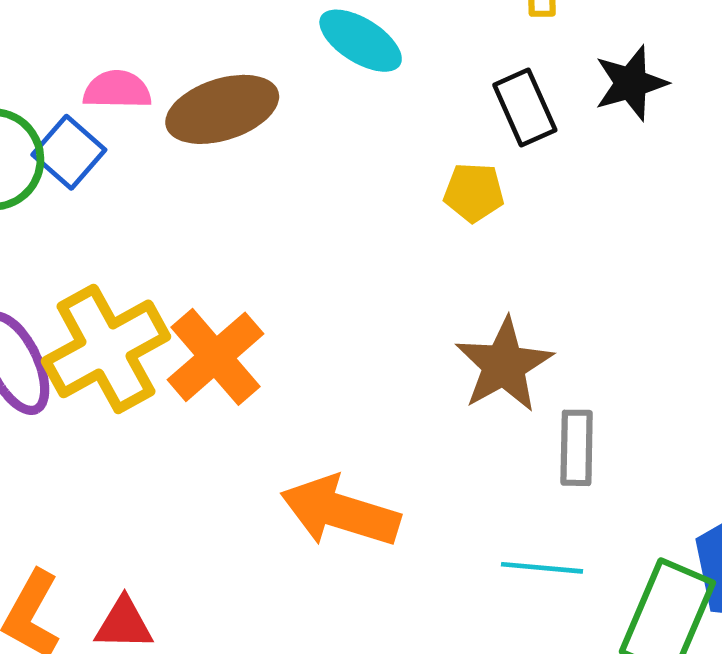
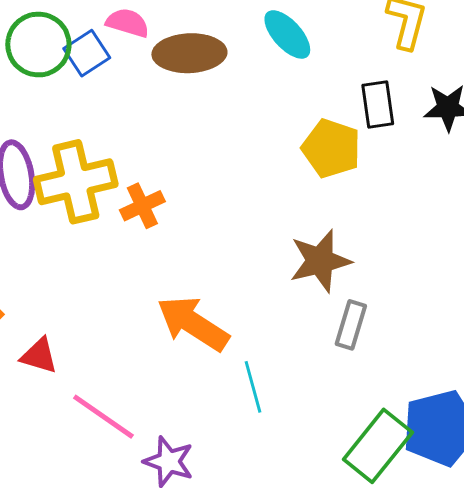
yellow pentagon: (474, 192) -> (331, 148), size x1.5
orange cross: (215, 357) -> (142, 206), size x0.7
cyan line: (542, 568) -> (253, 387), moved, turned 54

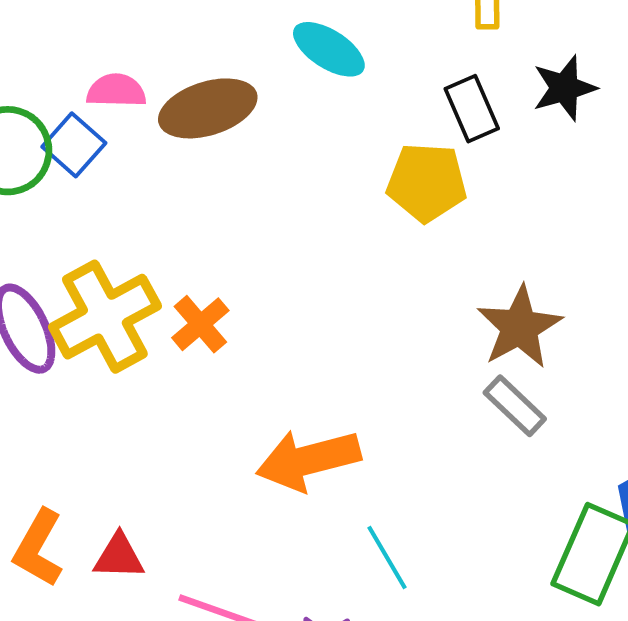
brown star: (320, 261) -> (519, 327), moved
orange arrow: (193, 323) -> (308, 460), turned -32
gray rectangle: (351, 325) -> (515, 406), turned -48
cyan line: (253, 387) -> (387, 557), moved

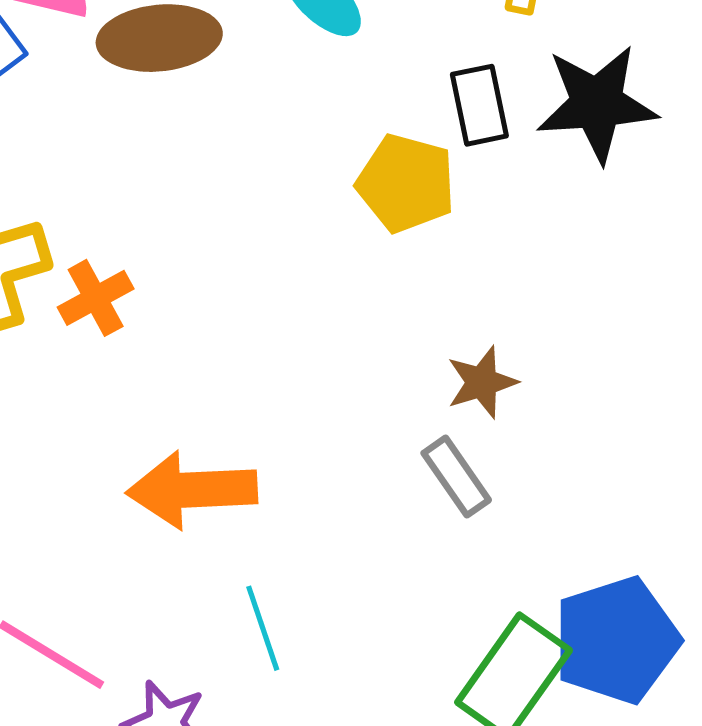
black star: (564, 88) -> (597, 104), size x1.5
brown star: (519, 327) -> (482, 382), size x0.7

